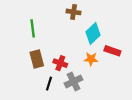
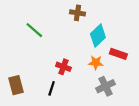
green line: (33, 28) -> (34, 30), turned -42
brown rectangle: (37, 59) -> (16, 85), moved
gray cross: (74, 82) -> (106, 86), moved

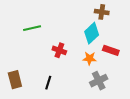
brown cross: (77, 13) -> (102, 12), moved
green line: (34, 30) -> (32, 28), turned -54
red cross: (63, 67) -> (59, 50), moved

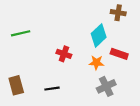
brown cross: (102, 12) -> (118, 13), moved
green line: (32, 28) -> (21, 33), moved
black line: (48, 83) -> (52, 89), turned 64

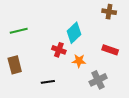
cyan diamond: (99, 35) -> (74, 33), moved
orange star: (96, 63) -> (79, 61), moved
brown rectangle: (16, 85) -> (15, 65), moved

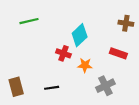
brown cross: (109, 12) -> (126, 23), moved
green line: (19, 31) -> (29, 21), moved
brown rectangle: (15, 65) -> (16, 87), moved

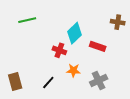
red rectangle: (118, 53) -> (98, 46), moved
orange star: (85, 65) -> (73, 70), moved
black line: (52, 88) -> (48, 83), turned -40

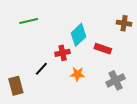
red cross: (59, 50) -> (63, 53), turned -32
gray cross: (99, 81) -> (116, 80), moved
black line: (48, 83) -> (41, 69), moved

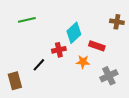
orange star: (77, 74) -> (83, 62), moved

